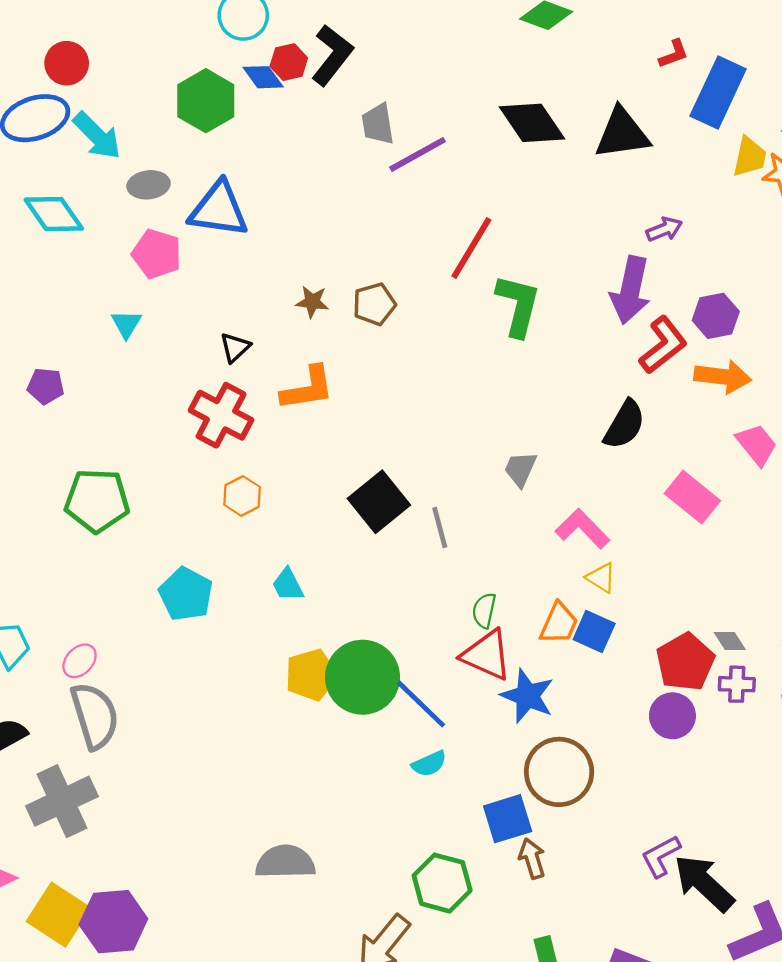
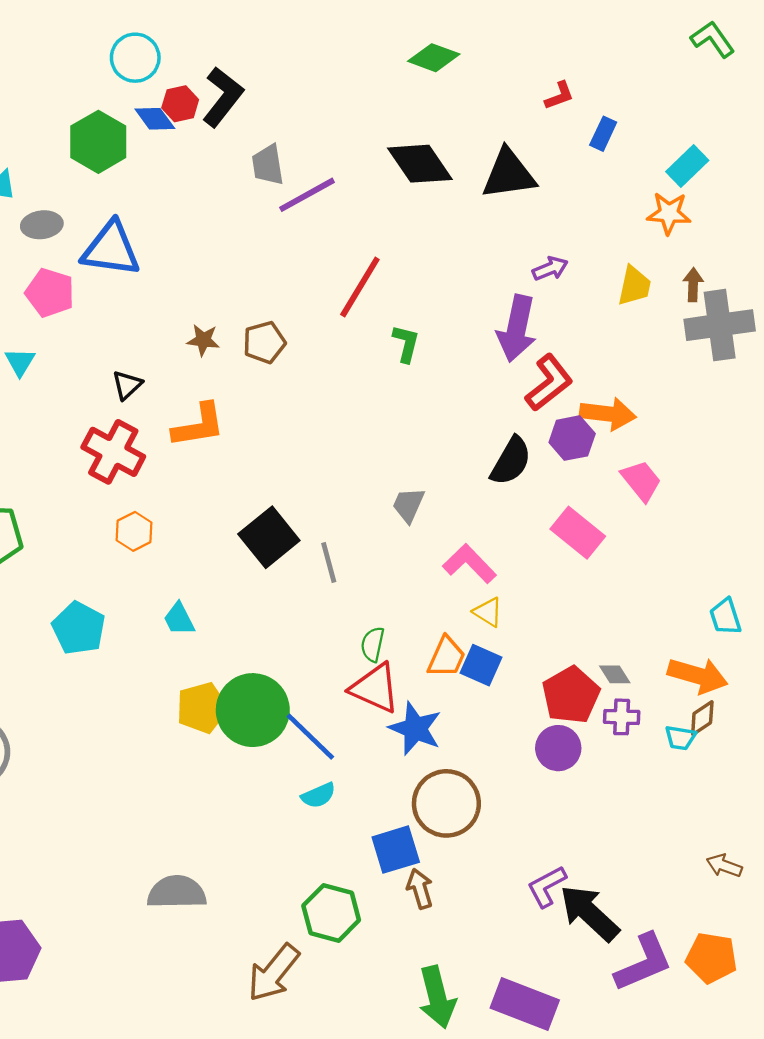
blue rectangle: (718, 92) -> (603, 134), size x0.5
yellow trapezoid: (750, 157) -> (634, 286), moved
green L-shape: (518, 305) -> (406, 344), size x0.6
purple hexagon: (716, 316) -> (572, 438), moved

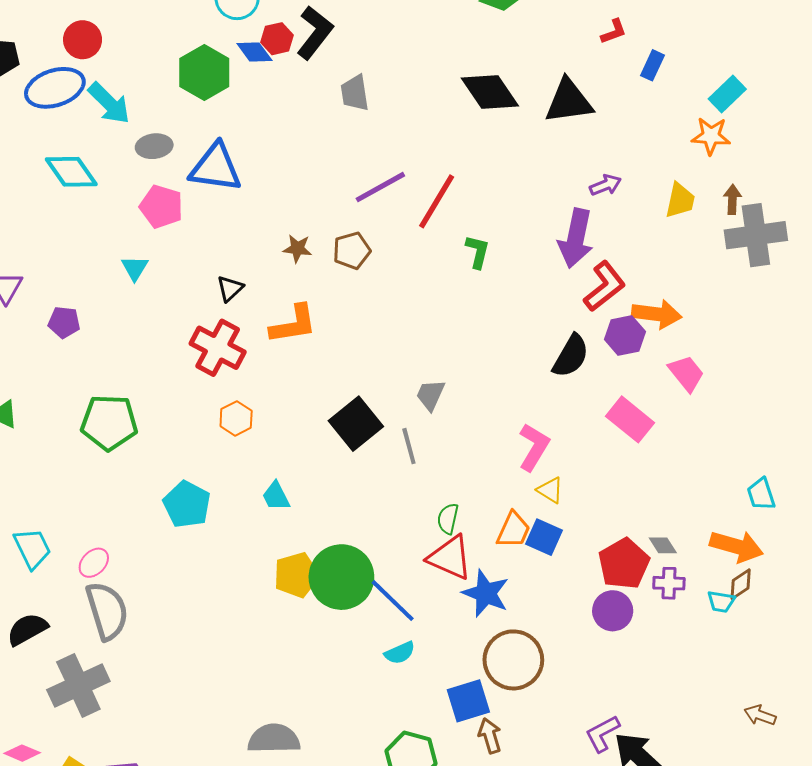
purple line: (307, 195) -> (380, 187), moved
gray trapezoid: (408, 505) -> (430, 395), moved
pink L-shape: (469, 564) -> (534, 447), turned 75

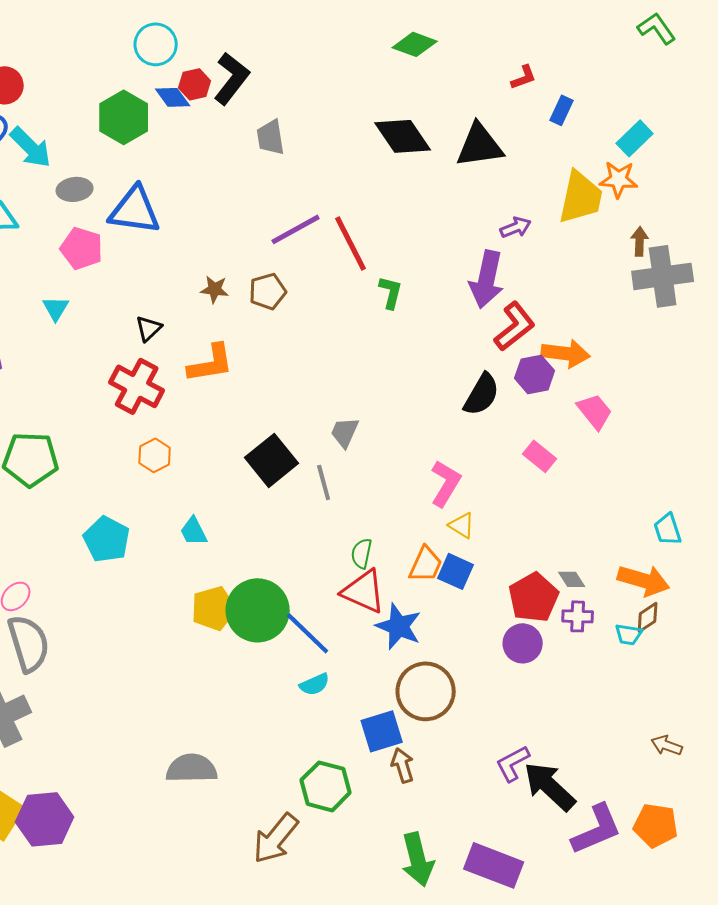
yellow trapezoid: (680, 200) -> (581, 197), moved, size x1.5
red line: (437, 201) -> (351, 243), turned -58
pink rectangle: (630, 419) -> (540, 456), size x0.7

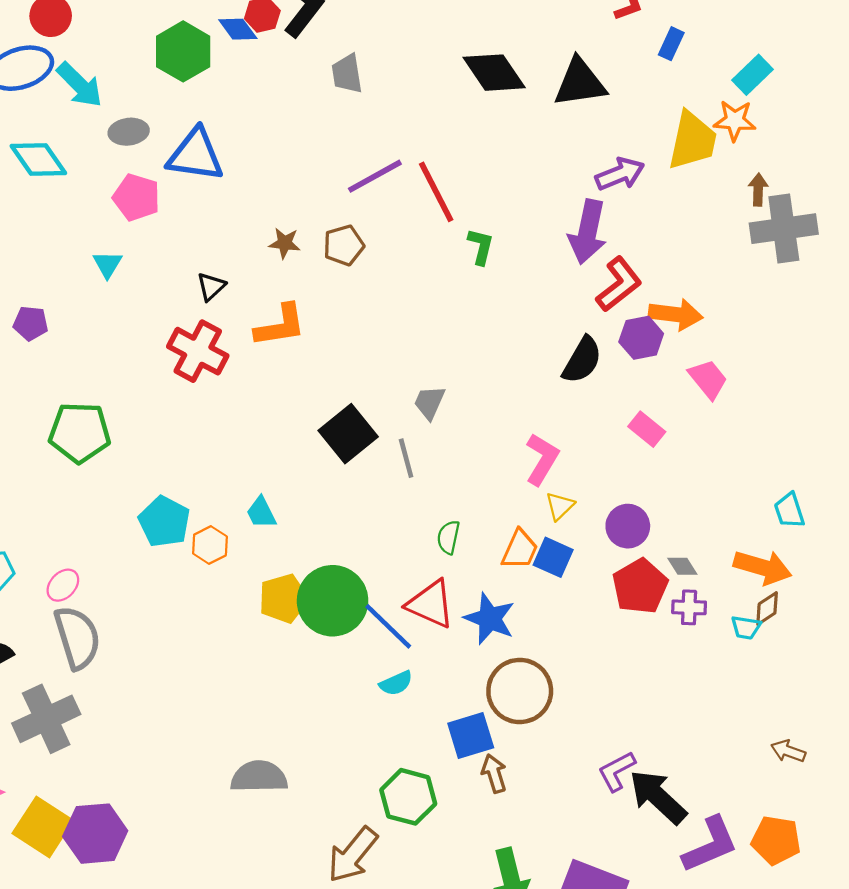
purple arrow: (516, 227) -> (620, 174), size x1.4
orange hexagon: (155, 455) -> (210, 545), moved
yellow triangle: (462, 525) -> (560, 506), turned 44
red triangle: (364, 591) -> (431, 604), moved
purple circle: (523, 643) -> (628, 526), moved

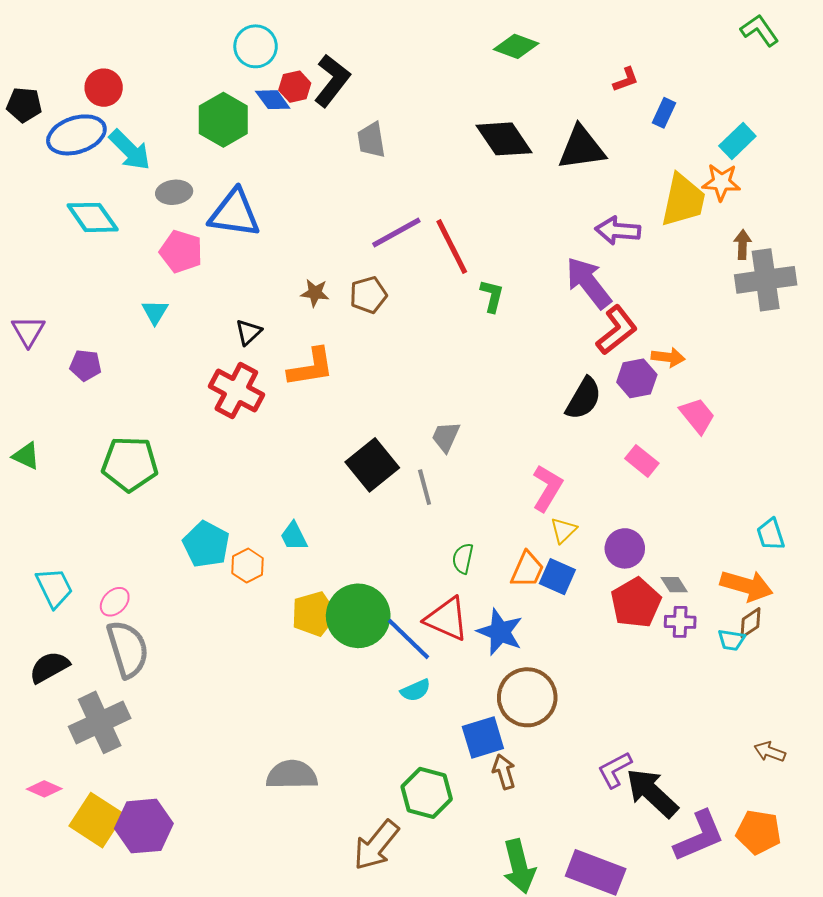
purple arrow: (620, 174) -> (618, 230), turned -153
purple arrow: (588, 232) -> (589, 283), turned 130
orange arrow: (676, 314) -> (668, 357), size x0.7

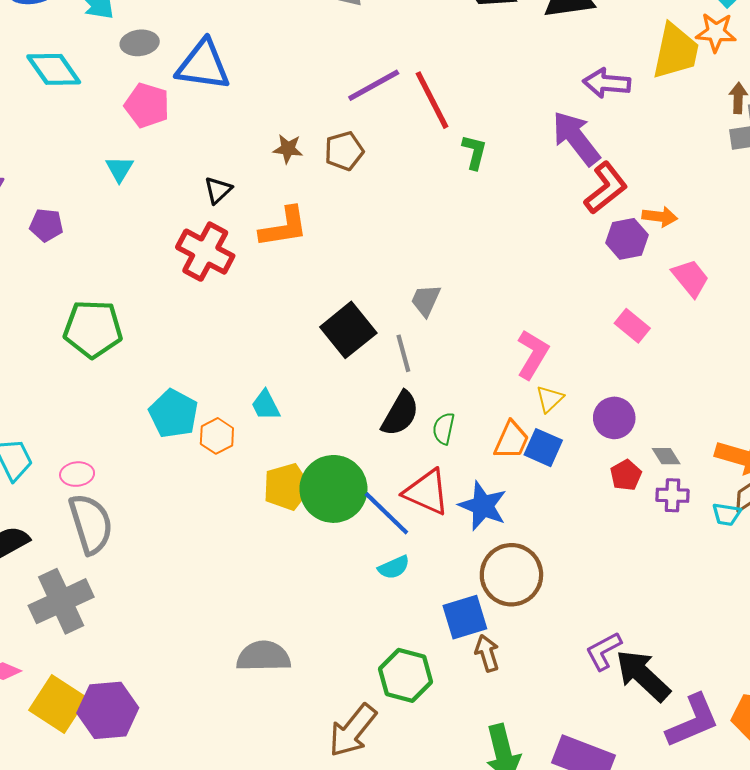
black semicircle: (584, 399) -> (400, 414), moved
pink ellipse: (115, 602) -> (77, 474), turned 40
red pentagon: (636, 603) -> (626, 475), size x0.6

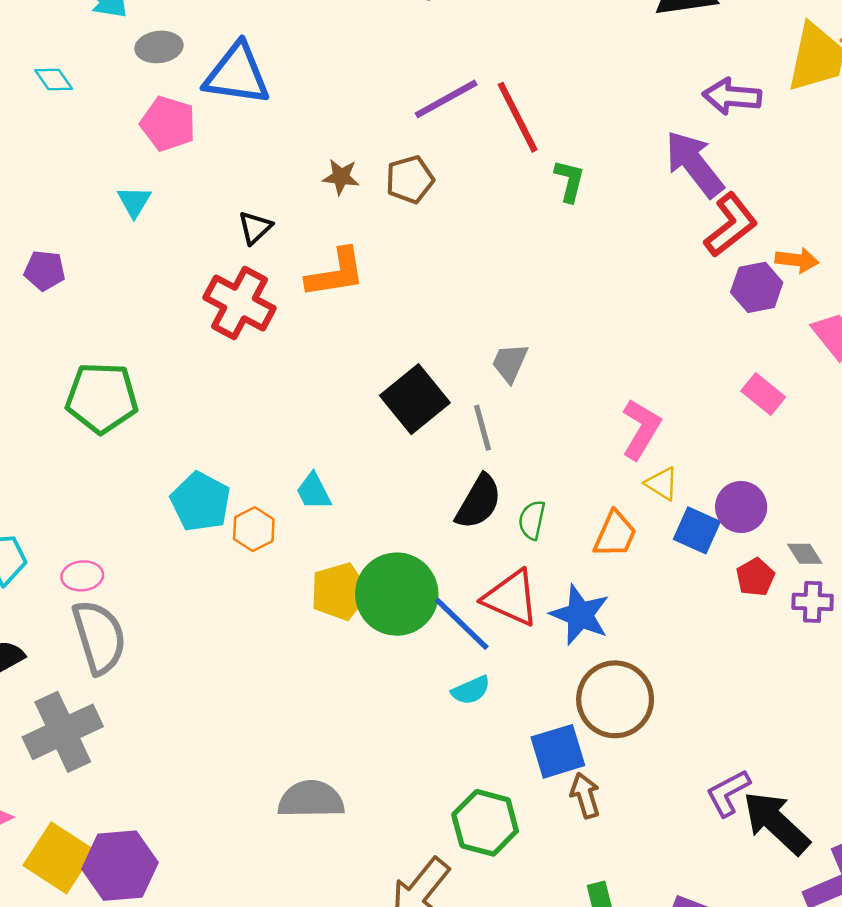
cyan diamond: (54, 69) -> (54, 79), size x0.6
yellow triangle: (550, 399) -> (662, 484), turned -44
blue square: (543, 448) -> (697, 530), moved

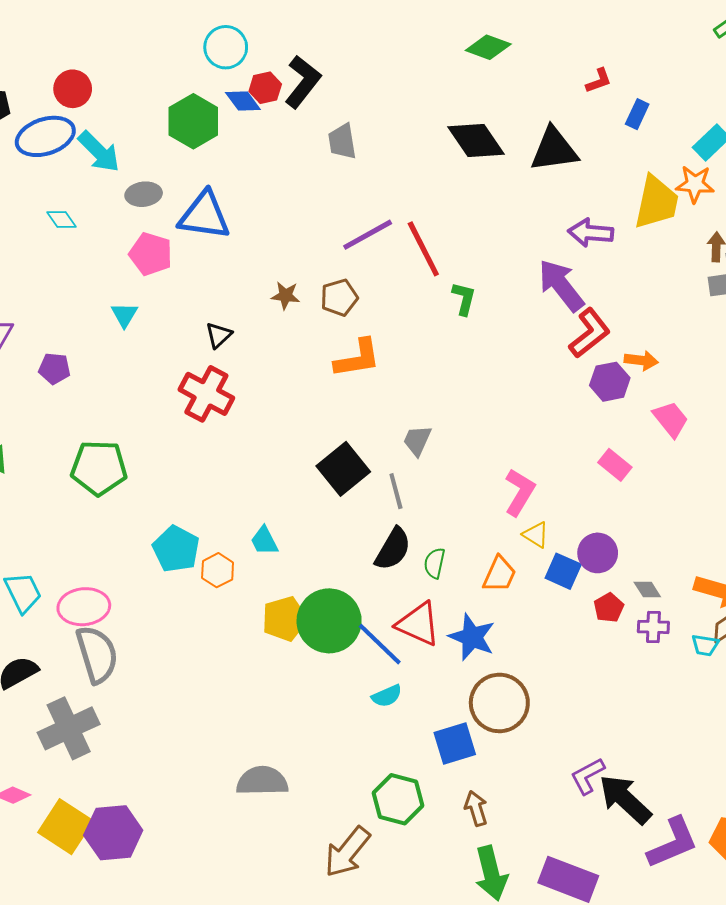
orange L-shape: (336, 273) -> (357, 358), moved
pink ellipse: (82, 576) -> (84, 607), size x1.6
brown arrow: (585, 795) -> (476, 808), moved

